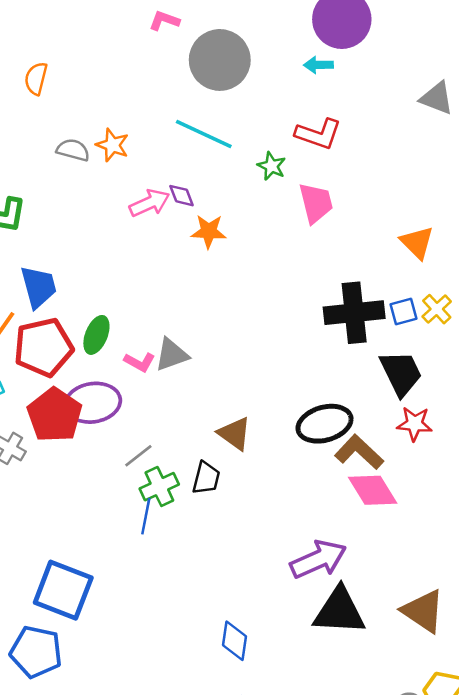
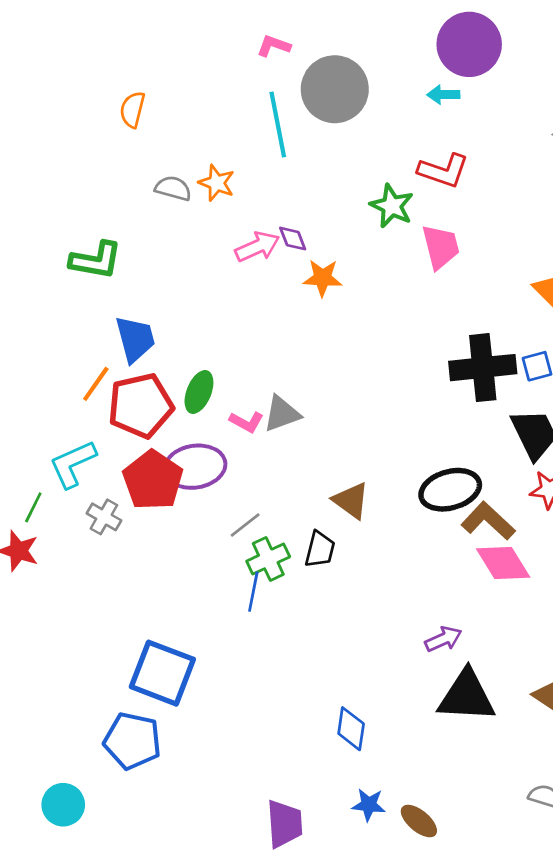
cyan line: (204, 134) -> (278, 125), moved, turned 54
green star: (272, 166) -> (392, 206), size x1.4
purple arrow: (318, 559) -> (443, 639), size x0.6

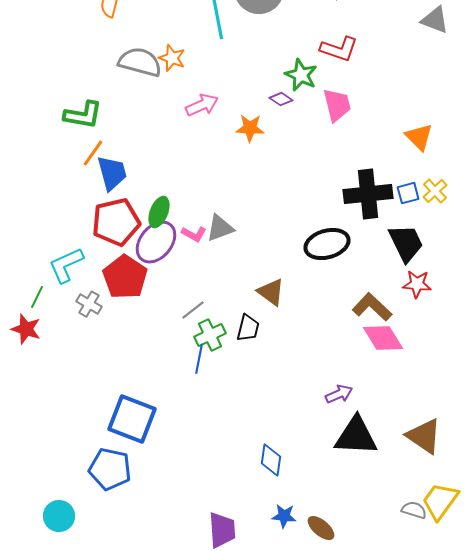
gray semicircle: (173, 188) -> (140, 62), size x1.6
purple diamond: (293, 239) -> (281, 99), moved, turned -35
orange line: (96, 384) -> (93, 153), moved
purple ellipse: (195, 467) -> (156, 242), moved, turned -42
black ellipse: (450, 490) -> (327, 244), moved

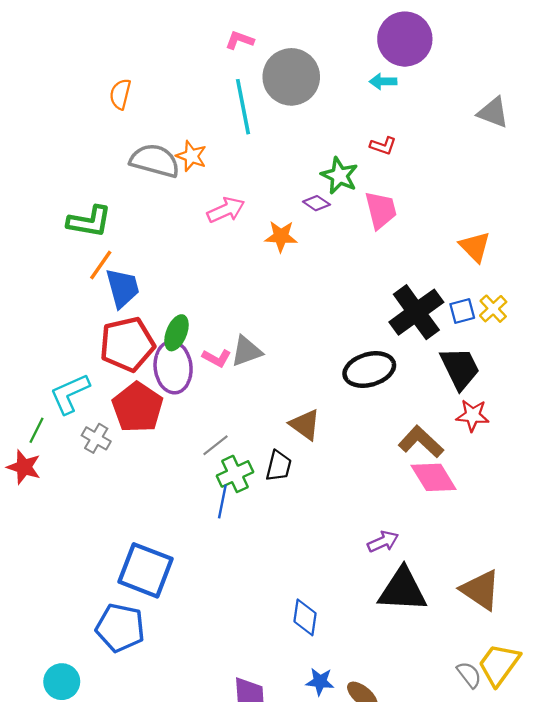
red L-shape: (339, 49) -> (383, 146), size x0.6
black cross: (368, 194) -> (416, 312), turned -30
purple ellipse: (156, 242) -> (173, 367), turned -45
gray semicircle: (414, 510) -> (469, 675), turned 35

